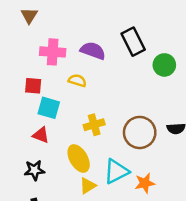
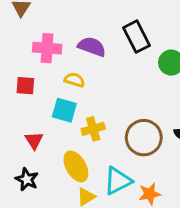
cyan square: (49, 108) -> (64, 110), moved
red triangle: (41, 135) -> (34, 140), turned 36
black star: (34, 170) -> (27, 179), turned 30

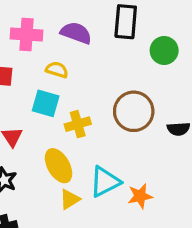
black rectangle: (137, 37) -> (126, 22), turned 32
brown circle: (144, 138) -> (134, 111), moved

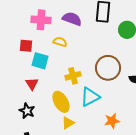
cyan square: (46, 103) -> (40, 61), moved
cyan triangle: (105, 182) -> (90, 97), moved

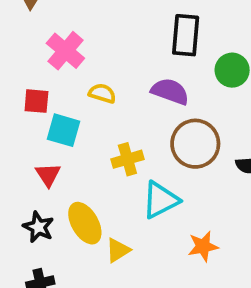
purple semicircle: (72, 19) -> (170, 91), moved
pink cross: (41, 20) -> (65, 51), turned 36
yellow ellipse: (61, 102) -> (85, 223), moved

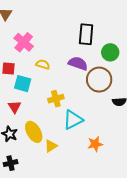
brown circle: (195, 144) -> (99, 80), moved

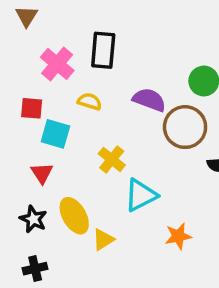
black rectangle: (86, 34) -> (103, 50), moved
yellow cross: (56, 99) -> (112, 159), turned -35

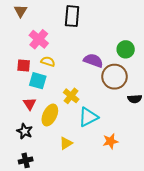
black rectangle: (103, 50) -> (72, 16), moved
yellow semicircle: (90, 101) -> (48, 61), moved
yellow ellipse: (74, 216) -> (50, 115), moved, turned 55

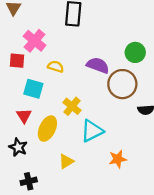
yellow semicircle: (48, 61) -> (56, 66), moved
red square: (24, 66) -> (17, 61), moved
black cross: (26, 160) -> (29, 181), moved

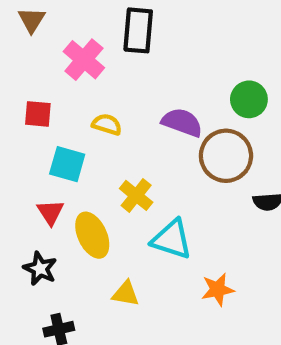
pink cross: (35, 41) -> (84, 60), moved
yellow ellipse: (47, 129) -> (92, 235), turned -50
cyan triangle: (92, 131) -> (172, 239), turned 45
yellow triangle: (66, 161) -> (126, 294), turned 42

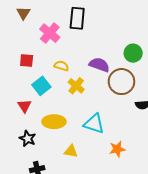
cyan square: (67, 164) -> (41, 86), turned 36
yellow cross: (136, 195) -> (76, 86), moved
red triangle: (50, 212) -> (24, 106), moved
yellow ellipse: (92, 235) -> (54, 122), turned -65

